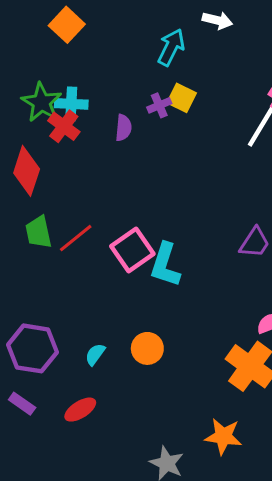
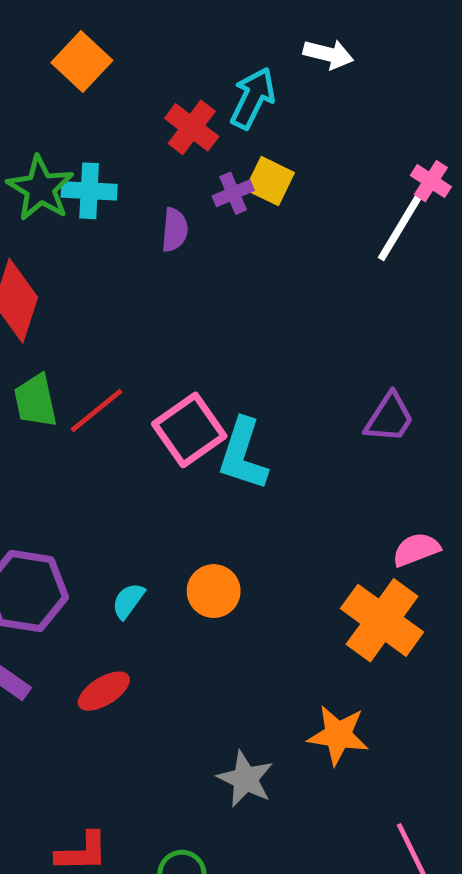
red cross: (64, 126) -> (192, 127), moved

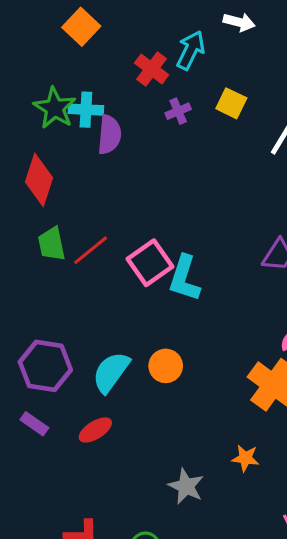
yellow square: (270, 181) -> (231, 103), moved
purple semicircle: (175, 230) -> (109, 135), moved, size x1.4
cyan semicircle: (128, 601) -> (111, 372), size x1.8
orange star: (338, 735) -> (245, 458), size x0.7

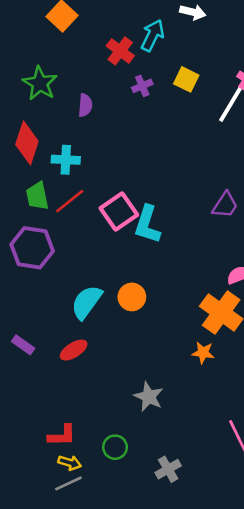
cyan cross: (86, 110) -> (66, 160), moved
purple semicircle: (109, 135) -> (85, 105), size x0.7
purple hexagon: (45, 366) -> (32, 248), moved
orange star: (245, 458) -> (203, 353), moved

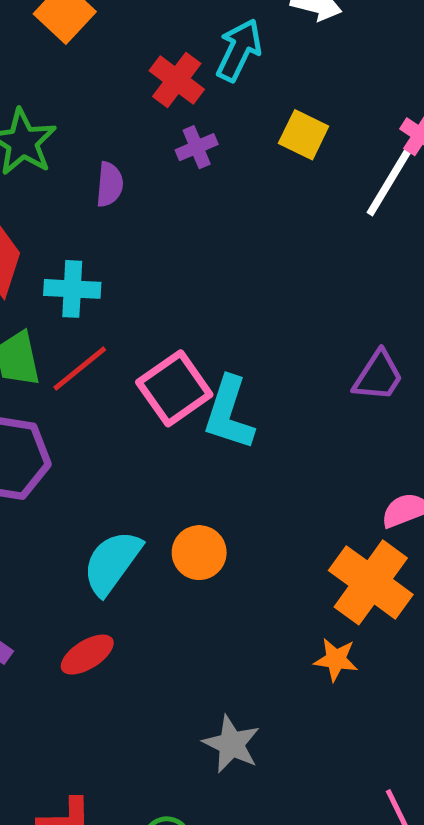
purple cross: (142, 86) -> (197, 147), moved

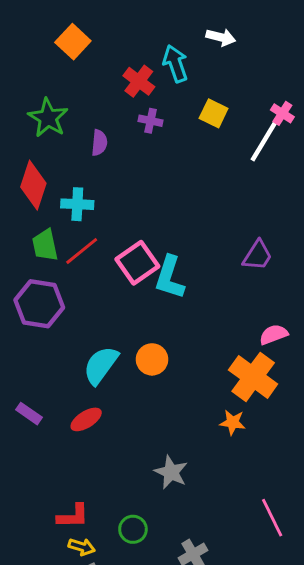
cyan arrow: (239, 50) -> (175, 64), turned -45
purple cross: (197, 147) -> (151, 121), turned 35

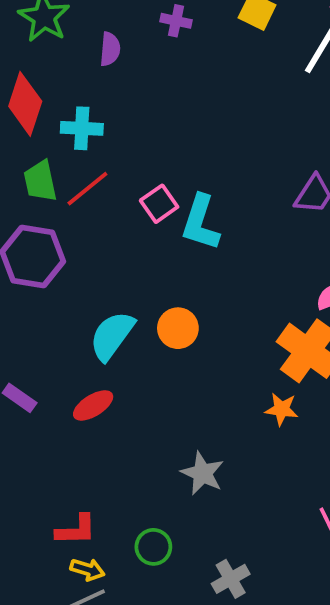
pink square: (137, 263) -> (159, 204), size x0.7

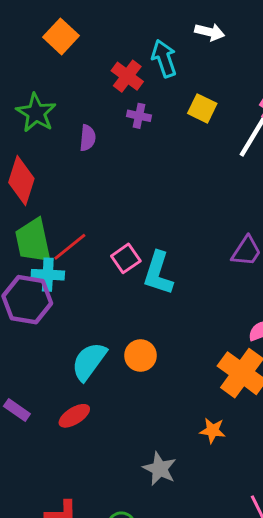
cyan cross: (82, 128) -> (48, 275), moved
green trapezoid: (40, 181) -> (33, 241), size x1.4
orange star: (282, 409) -> (213, 431), moved

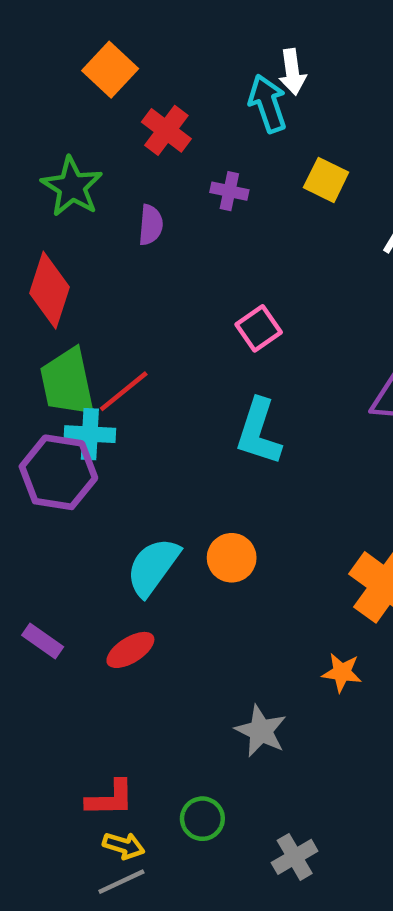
white arrow: (210, 32) -> (292, 72), moved, turned 68
red cross: (127, 76) -> (166, 130), moved
pink square: (126, 258) -> (259, 328), moved

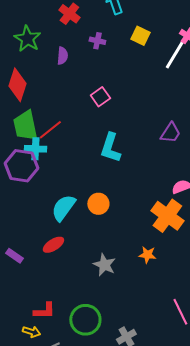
pink square: (259, 328) -> (100, 97), moved
purple rectangle: (43, 641) -> (14, 256), moved
gray star: (261, 731) -> (104, 265), moved
green circle: (202, 819) -> (85, 320), size x1.6
yellow arrow: (124, 846) -> (31, 332), moved

